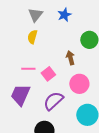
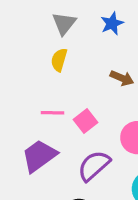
brown arrow: (70, 58) -> (122, 78), moved, turned 128
purple trapezoid: (20, 95) -> (39, 156), turned 30

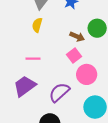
pink square: (86, 121) -> (74, 56), moved

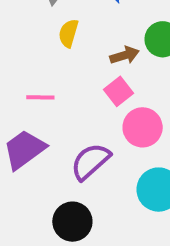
yellow semicircle: (37, 25) -> (68, 33), moved
brown arrow: (77, 37) -> (125, 55), turned -40

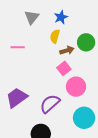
yellow semicircle: (68, 33) -> (55, 36), moved
pink line: (40, 97) -> (18, 47), moved

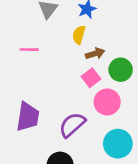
green circle: (86, 42) -> (121, 70), moved
purple trapezoid: (17, 98) -> (28, 117), turned 135

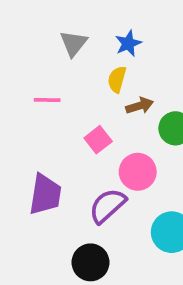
pink square: (91, 78) -> (98, 140), moved
pink circle: (107, 102) -> (138, 172), moved

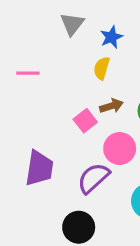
gray triangle: (74, 43) -> (72, 24), moved
pink line: (47, 100) -> (28, 73), moved
brown arrow: (140, 106) -> (111, 106), moved

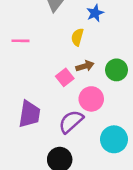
blue star: (111, 37) -> (95, 13), moved

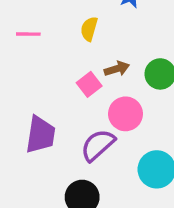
yellow semicircle: (77, 37) -> (89, 29), moved

